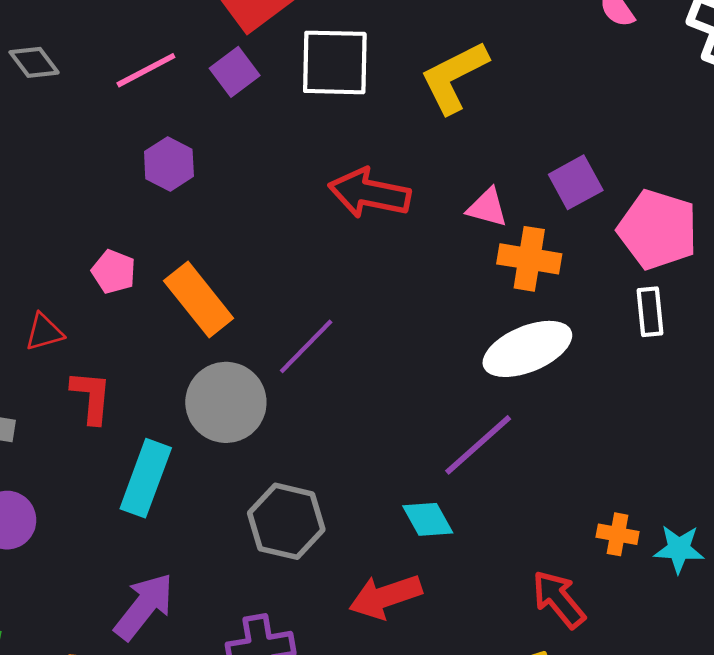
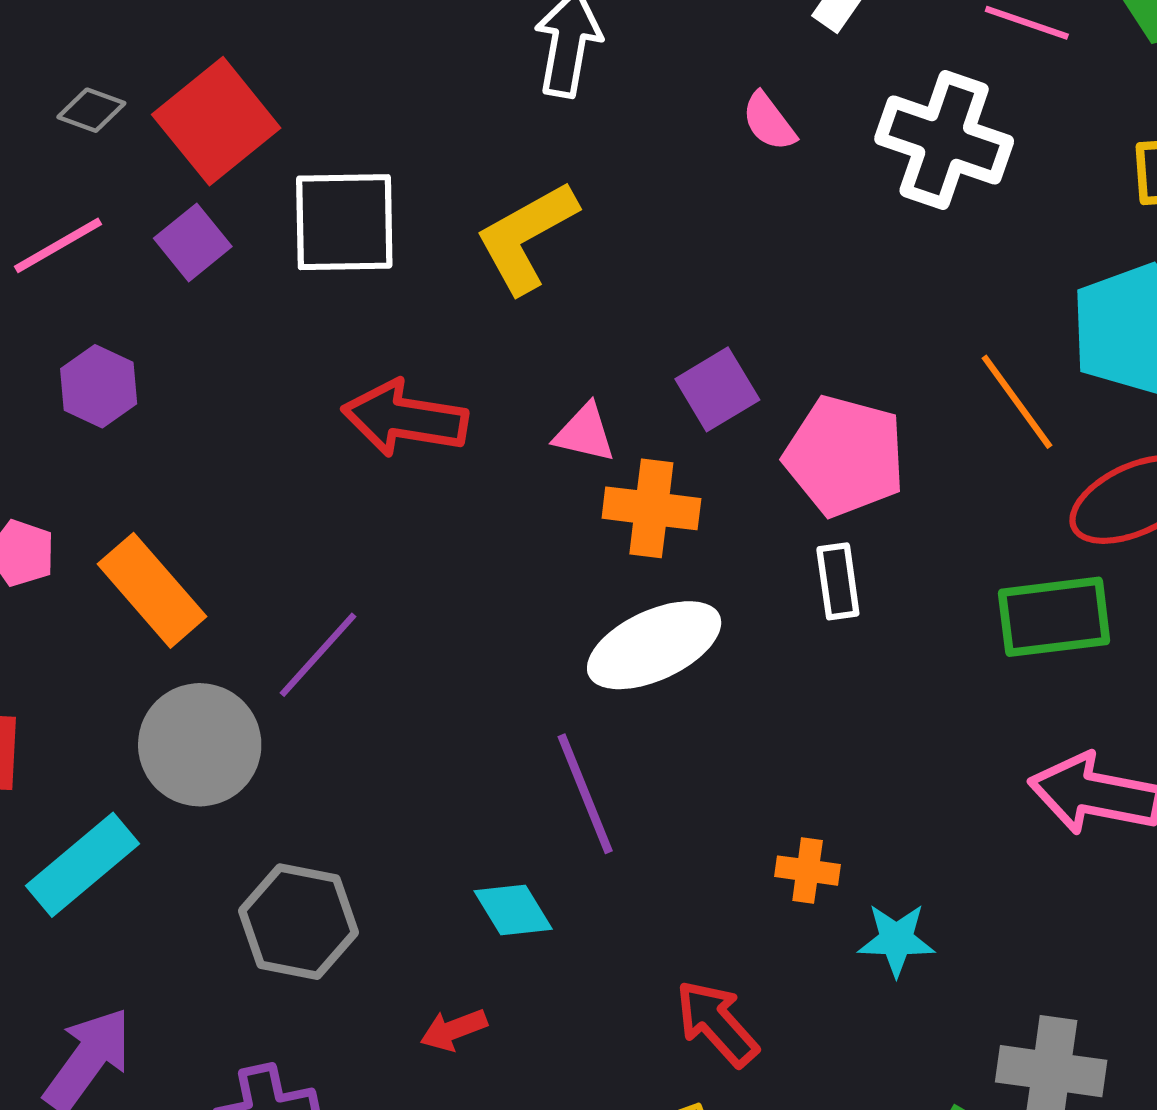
purple line: (478, 445) -> (585, 794), turned -68
cyan rectangle: (146, 478) -> (83, 865), turned 32
orange cross: (618, 534) -> (808, 871), moved
red arrow: (385, 596) -> (454, 1030), size x0.6

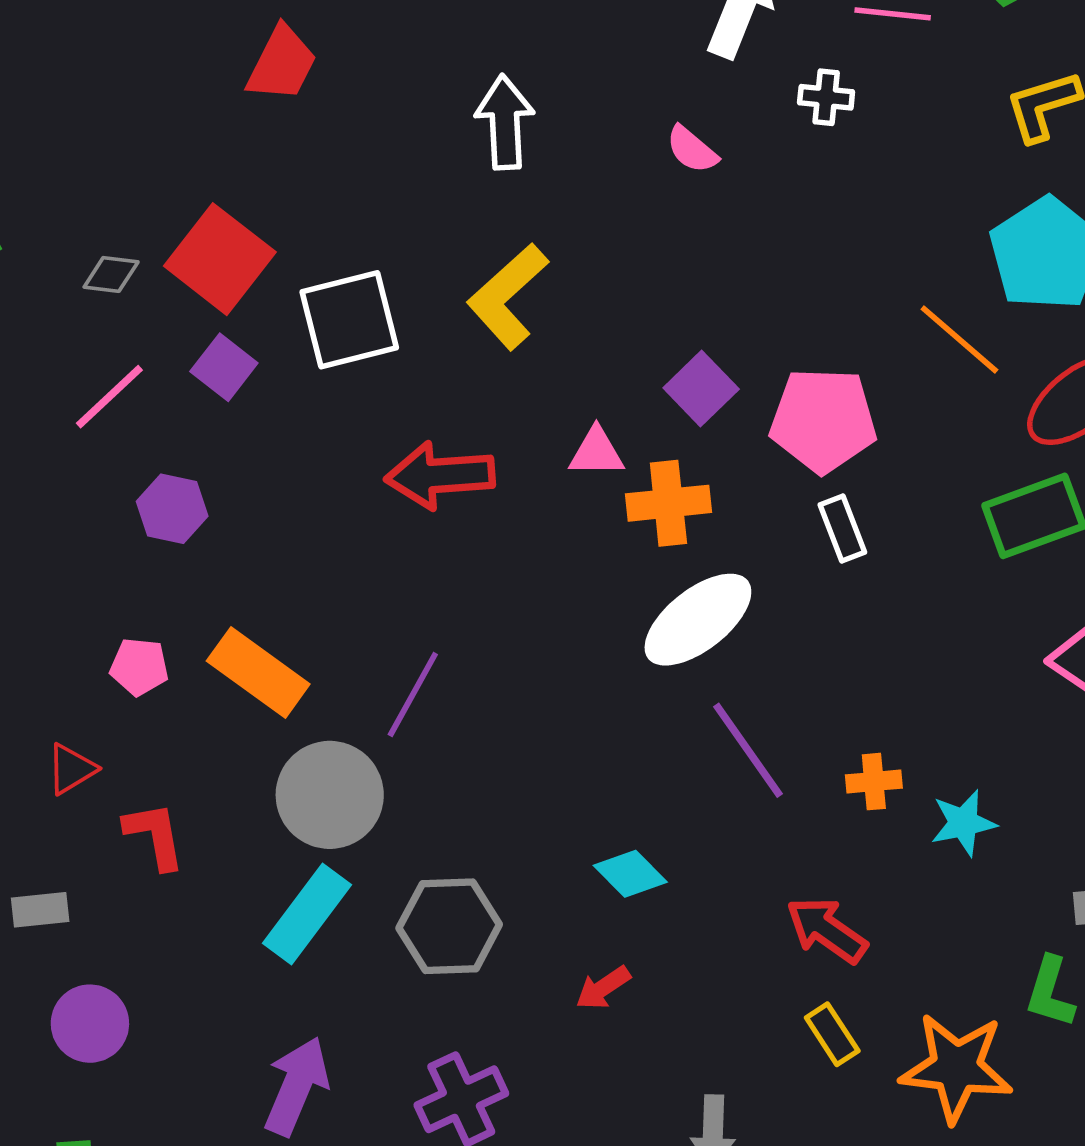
white cross: (944, 140) -> (826, 97), moved, size x0.5
purple line: (585, 794) -> (748, 750), moved
cyan rectangle: (83, 865) -> (307, 914), moved

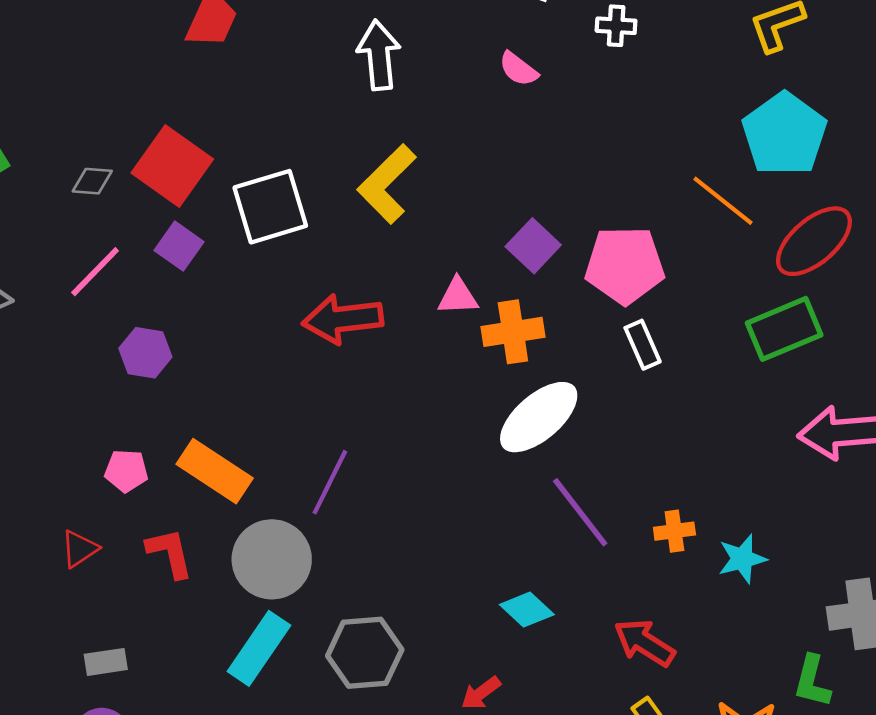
red L-shape: (155, 835) -> (170, 553), moved
cyan diamond: (630, 874) -> (527, 610), moved
gray rectangle: (40, 910) -> (106, 662), moved

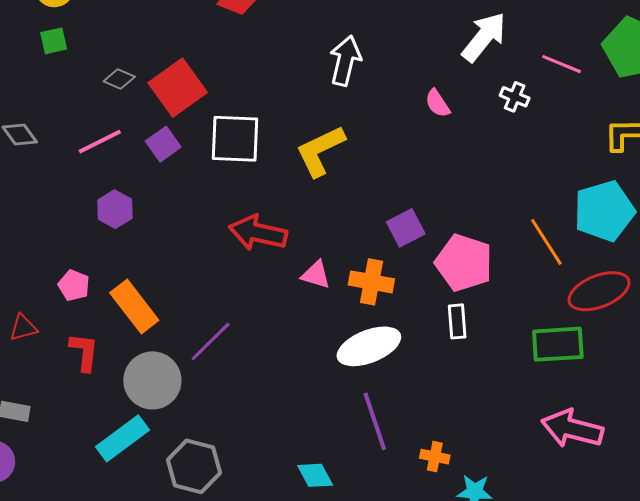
pink triangle: (458, 296) -> (316, 275), moved

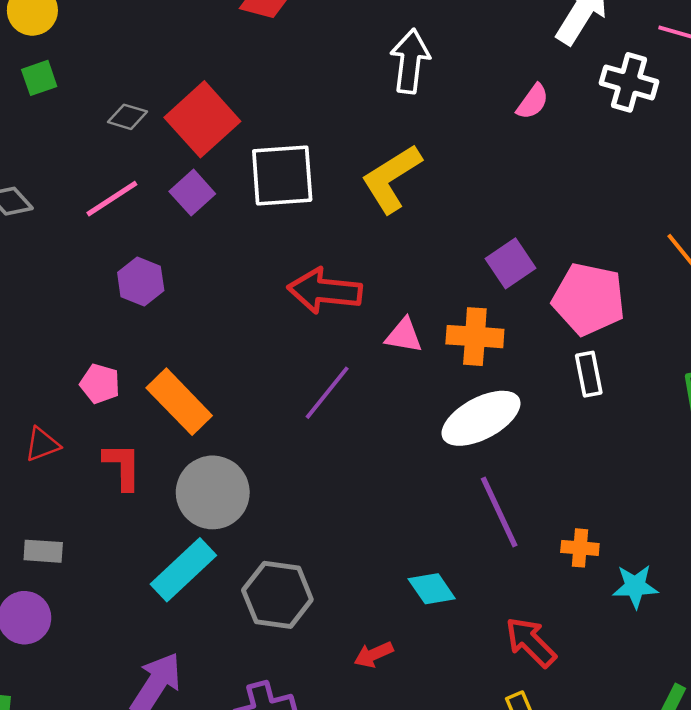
white cross: (515, 97) -> (629, 82), size x1.5
pink semicircle: (438, 103) -> (533, 102), turned -104
purple line: (211, 341) -> (327, 393), moved

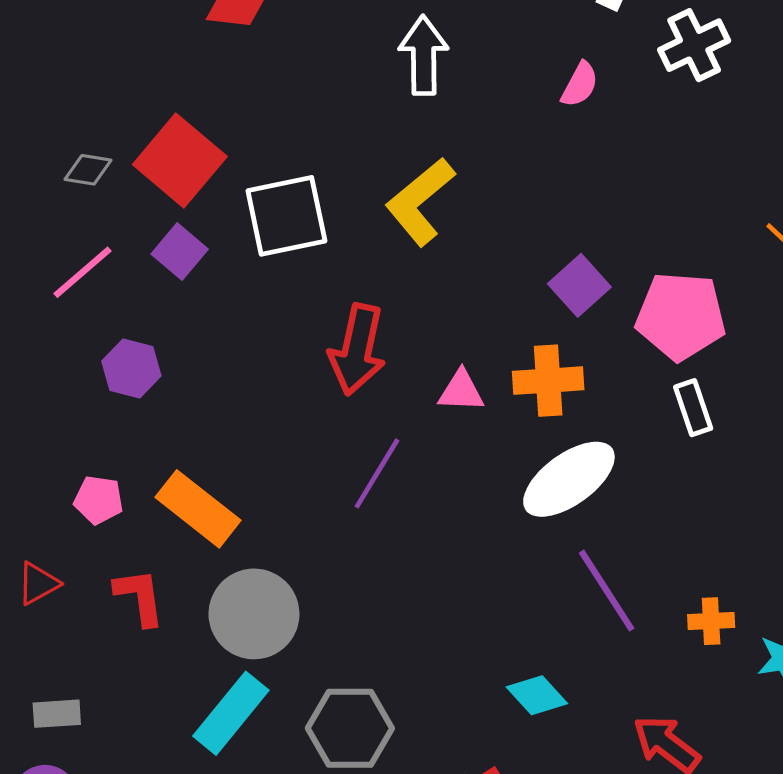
white cross: (629, 82) -> (694, 45), turned -34
red arrow: (325, 291) -> (357, 350), turned -76

